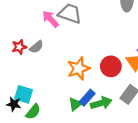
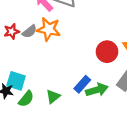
orange star: (78, 69) -> (49, 29), moved, turned 30
green triangle: (75, 104) -> (53, 97), moved

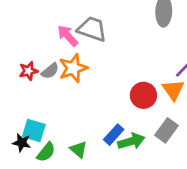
orange star: (49, 29) -> (73, 68), turned -30
green triangle: (53, 97) -> (78, 149), turned -40

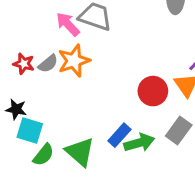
red star: (28, 71) -> (24, 64), turned 30
black star: (22, 143) -> (16, 109), moved
green triangle: (78, 149) -> (80, 152), size x1.5

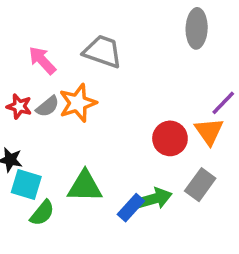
pink arrow: (68, 24) -> (42, 60), moved
blue rectangle: (119, 135) -> (131, 208), moved
green triangle: (80, 152) -> (85, 186), moved, turned -40

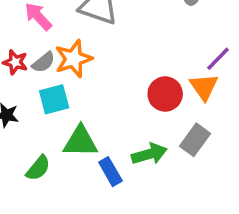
cyan square: (26, 185) -> (54, 99), moved, turned -32
blue rectangle: (131, 208) -> (110, 172), moved, turned -72

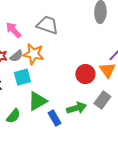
orange star: (73, 59) -> (33, 54), turned 30
green triangle: (80, 142) -> (37, 101), turned -30

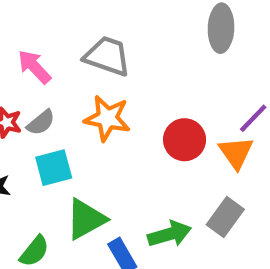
orange star: (33, 54) -> (107, 118), moved
red circle: (85, 74) -> (185, 140), moved

